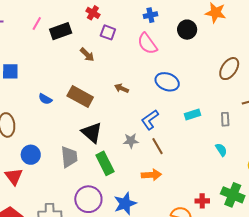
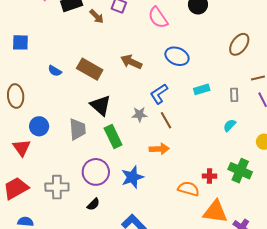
brown arrow: (87, 55) -> (97, 16), moved
brown arrow: (122, 88) -> (131, 62), size x1.5
cyan semicircle: (221, 150) -> (230, 125), turned -104

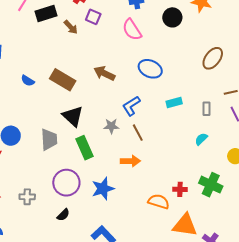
gray cross: (57, 187) -> (27, 197), size x0.7

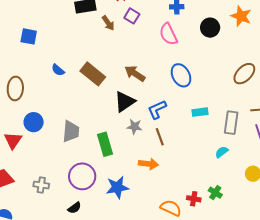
blue ellipse: (150, 69) -> (181, 75), turned 30
gray rectangle: (207, 109) -> (231, 123), size x1.6
black triangle: (73, 116) -> (125, 102), moved, turned 35
green cross: (211, 185) -> (215, 193), moved, size x0.6

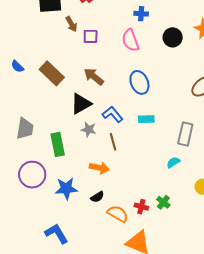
purple square: (132, 16) -> (91, 36), moved, turned -35
blue L-shape: (157, 109) -> (113, 114), turned 70
cyan rectangle: (200, 112) -> (146, 119), moved
black semicircle: (75, 208) -> (97, 197), moved

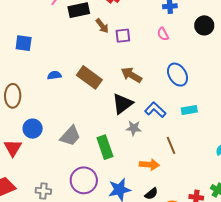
pink semicircle: (130, 40) -> (163, 34), size x0.6
blue semicircle: (17, 66) -> (54, 75), turned 136
gray trapezoid: (25, 129) -> (70, 136), turned 40
brown line: (113, 142) -> (171, 145), moved

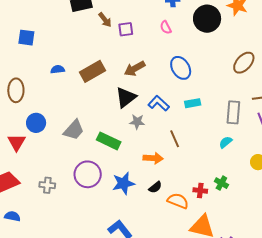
black circle: (204, 25) -> (207, 19), size x1.4
brown arrow: (131, 75) -> (135, 69), turned -60
brown rectangle: (89, 77) -> (93, 71), turned -65
green rectangle: (105, 147) -> (109, 141), turned -45

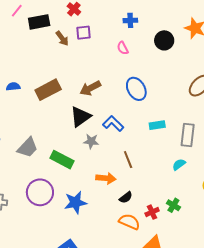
black circle: (207, 19) -> (164, 40), size x0.7
purple square: (126, 29) -> (84, 33), moved
cyan rectangle: (193, 103) -> (157, 125), moved
black semicircle: (155, 187) -> (126, 197), moved
red cross: (200, 190) -> (152, 212), turned -32

